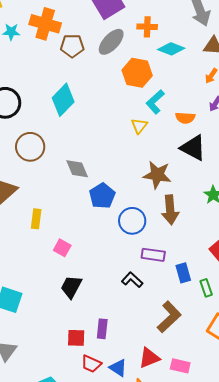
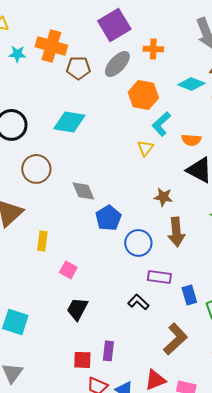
cyan diamond: (171, 49) -> (191, 84), moved
cyan diamond: (63, 100) -> (69, 122), turned 56
brown star: (157, 175) -> (163, 197), size x0.7

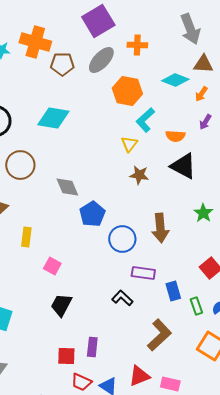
brown star: (163, 197) -> (139, 175), moved

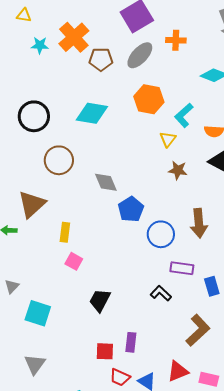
orange cross: (35, 42) -> (74, 37), turned 32
orange hexagon: (127, 91) -> (149, 99), moved
pink square: (52, 266) -> (74, 261), moved

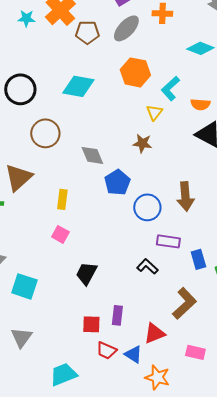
brown star: (178, 170) -> (142, 143), moved
yellow rectangle: (65, 232) -> (62, 199), moved
red triangle: (178, 371) -> (154, 333), moved

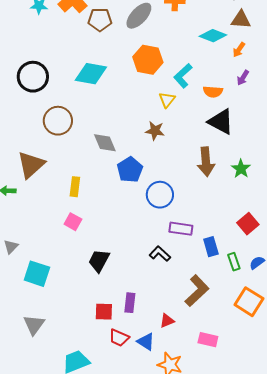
brown arrow: (185, 196) -> (206, 162), moved
red triangle: (154, 333) -> (167, 321), size x0.7

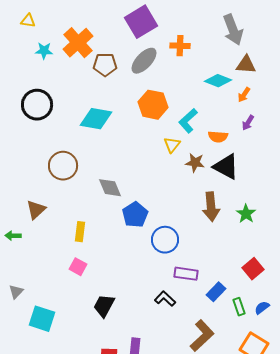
black circle: (33, 77) -> (37, 105), moved
brown star: (155, 131) -> (195, 163), moved
brown triangle: (31, 165) -> (36, 210), size x0.7
blue rectangle: (211, 247) -> (216, 292), turned 60

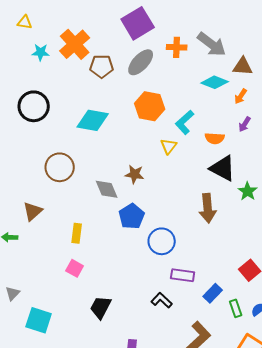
gray arrow: (233, 30) -> (212, 44), moved, turned -32
brown star: (195, 163) -> (135, 174), moved
green star: (246, 214) -> (248, 191), moved

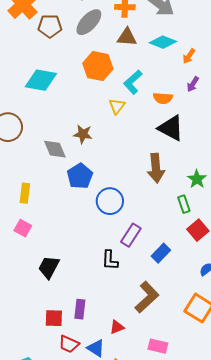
brown triangle: (243, 66) -> (127, 37), moved
green star: (248, 191) -> (197, 179), moved
purple rectangle: (183, 275) -> (131, 235), turned -65
black L-shape: (162, 300) -> (110, 260), turned -130
green rectangle: (236, 308) -> (184, 204), moved

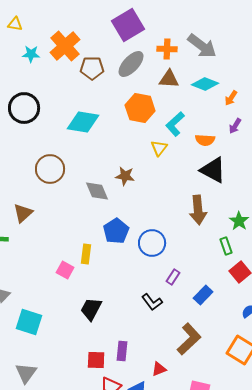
blue pentagon: (80, 176) -> (116, 231), moved
yellow rectangle: (25, 193) -> (86, 254), moved
purple rectangle: (131, 235) -> (173, 277), size x0.7
black L-shape: (110, 260) -> (152, 302), turned -40

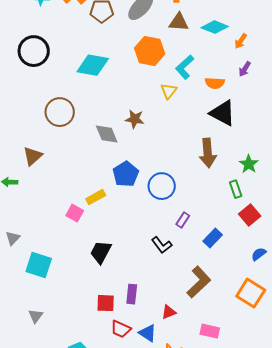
yellow rectangle: (86, 254) -> (96, 197), turned 54
gray triangle: (26, 373) -> (36, 316), size x0.7

